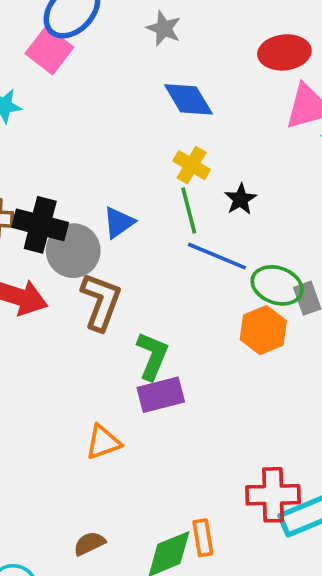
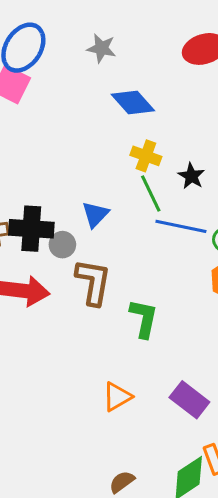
gray circle: (73, 251) -> (62, 245), size x0.6
purple rectangle: (161, 395) -> (189, 400), moved, turned 63

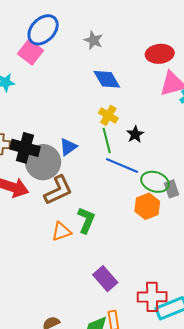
gray circle: (62, 245) -> (43, 162), size x2.0
brown L-shape: (93, 282) -> (58, 190), turned 44
orange triangle: (117, 397) -> (61, 232), moved

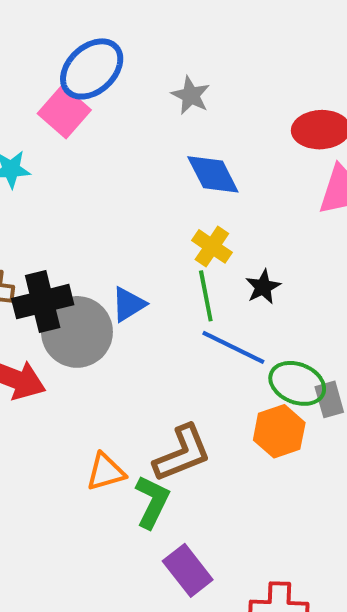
black cross: (25, 148) -> (43, 302), turned -32
brown L-shape: (58, 190) -> (182, 453), moved
green L-shape: (86, 220) -> (152, 502), moved

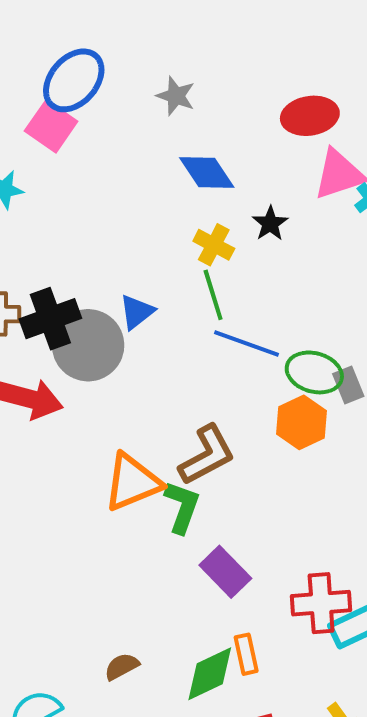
black star: (263, 287) -> (270, 224), moved
orange triangle: (106, 472) -> (132, 482), size x1.5

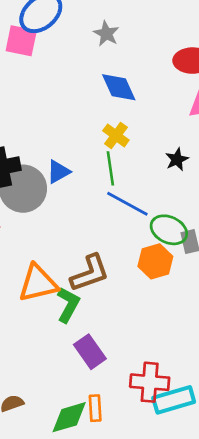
pink square: (51, 126) -> (21, 41), turned -32
black star: (270, 224) -> (177, 159), moved

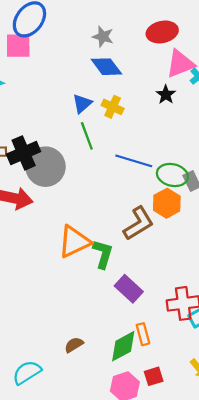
gray star: (106, 34) -> (103, 37), moved
black star: (177, 159) -> (166, 95), moved
green line: (110, 168) -> (87, 136), moved
blue triangle: (58, 172) -> (82, 104), moved
brown L-shape: (90, 273) -> (138, 223), moved

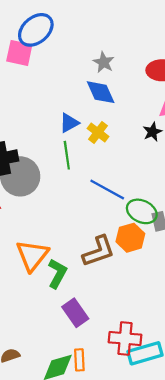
orange triangle: (74, 242) -> (32, 255), turned -39

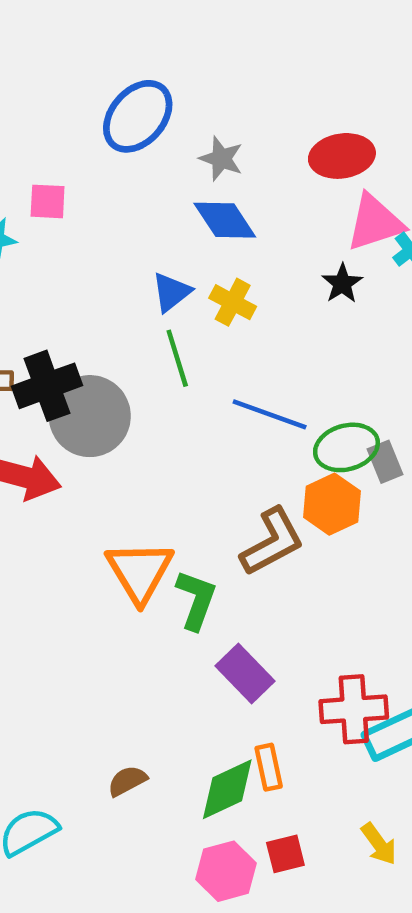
blue ellipse: (36, 30) -> (138, 116), moved
pink square: (19, 53) -> (48, 201), moved, size x0.7
green ellipse: (142, 211) -> (346, 447), turned -32

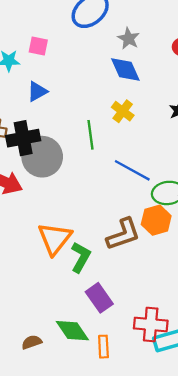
blue triangle: (171, 292) -> (37, 91), moved
green diamond: (227, 789) -> (72, 331), moved, turned 72

